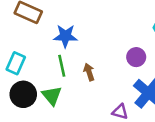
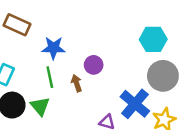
purple circle: (136, 57) -> (94, 65), moved

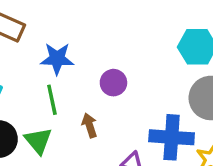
brown arrow: (77, 83) -> (90, 125), moved
blue cross: (135, 104) -> (172, 137), turned -36

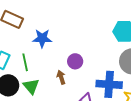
purple circle: (113, 83) -> (75, 61), moved
green line: (52, 100) -> (25, 62), moved

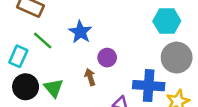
blue star: (42, 38) -> (80, 32), moved, turned 30
green line: (25, 62) -> (43, 40), moved, turned -36

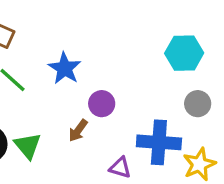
gray circle: (177, 58) -> (198, 104), size x0.6
brown arrow: (90, 77) -> (78, 131), turned -126

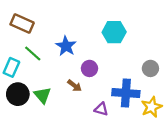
cyan hexagon: (184, 53) -> (114, 32), moved
brown arrow: (78, 131) -> (75, 86), turned -88

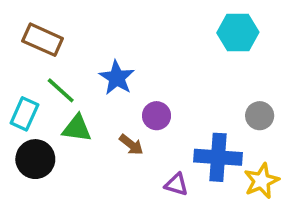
cyan hexagon: (114, 32) -> (238, 32), moved
green triangle: (42, 95) -> (77, 128), moved, turned -42

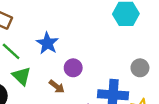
green triangle: (77, 128) -> (22, 76), turned 36

